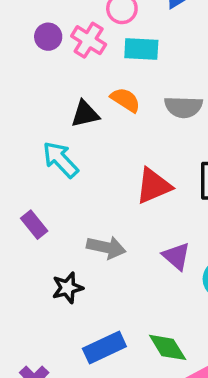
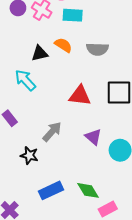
red triangle: (154, 186) -> (80, 96), turned 30
gray arrow: (106, 247) -> (52, 132), turned -60
black star: (68, 288) -> (29, 155), turned 30

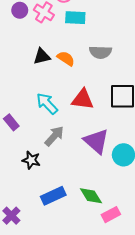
orange semicircle: (63, 45) -> (66, 58), moved
cyan arrow: (25, 80) -> (47, 104), moved
purple triangle: (93, 137) -> (96, 141), size x1.5

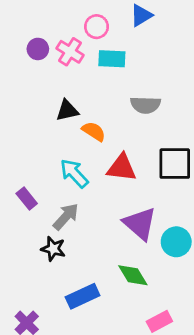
orange semicircle: (66, 58) -> (94, 131), moved
gray arrow: (54, 136) -> (66, 217), moved
green diamond: (91, 196) -> (133, 275), moved

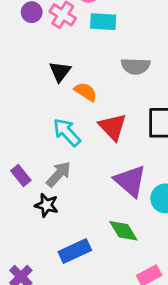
black triangle: (67, 110) -> (60, 72), turned -40
red triangle: (122, 168) -> (113, 127), turned 40
purple rectangle: (27, 198) -> (21, 175), moved

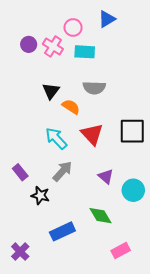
gray semicircle: (136, 66) -> (94, 88), moved
gray arrow: (59, 174) -> (62, 171), moved
purple triangle: (130, 181) -> (106, 176), size x0.6

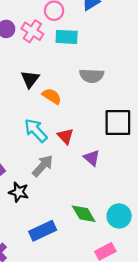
gray semicircle: (94, 88) -> (92, 76), moved
red triangle: (92, 134) -> (65, 136), moved, size x0.7
purple triangle: (106, 176) -> (92, 158), moved
cyan circle: (133, 190) -> (119, 216), moved

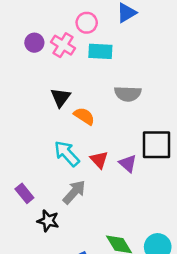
purple triangle: (92, 158) -> (128, 163), moved

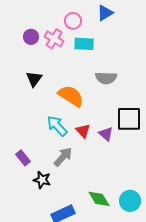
black triangle: (61, 97) -> (34, 79), moved
orange semicircle: (84, 116) -> (71, 96), size x1.5

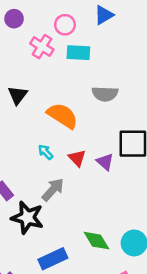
purple circle: (31, 37) -> (14, 19), moved
cyan arrow: (57, 126) -> (46, 152), size x0.6
black star: (42, 180) -> (27, 218), size x1.5

